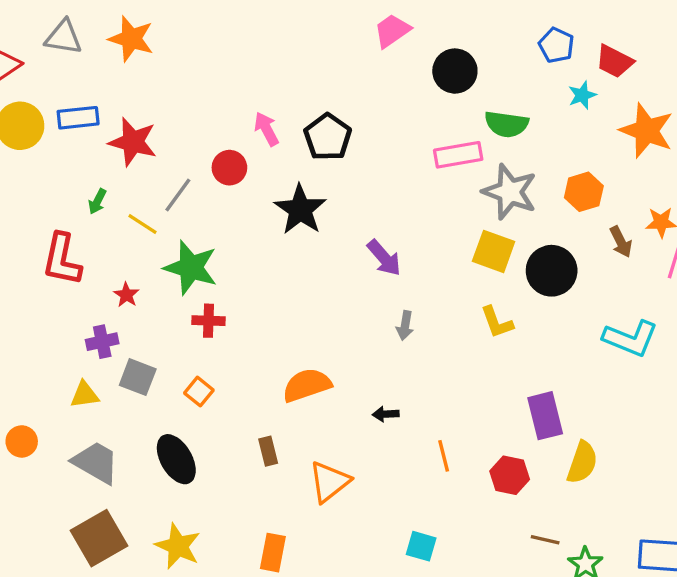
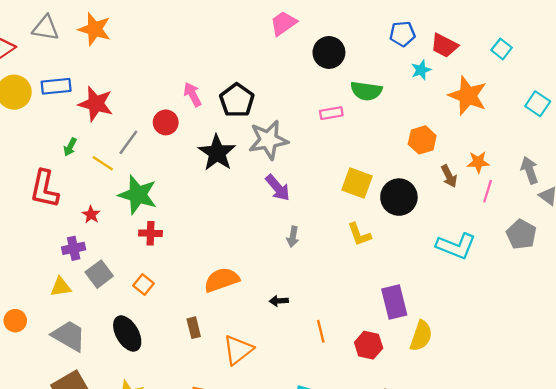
blue pentagon: (556, 45) -> (402, 34), turned -30
pink rectangle: (458, 155) -> (331, 113), size x0.7
gray star: (510, 192) -> (268, 140), moved, turned -30
gray square: (138, 377) -> (99, 274), turned 32

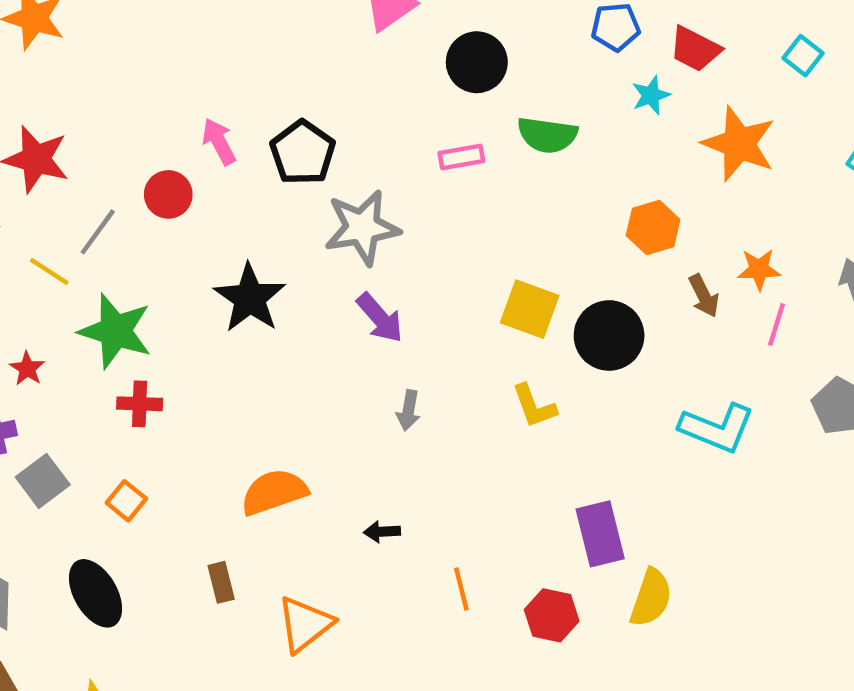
pink rectangle: (331, 113) -> (461, 157), moved
black star: (217, 153) -> (250, 298), moved

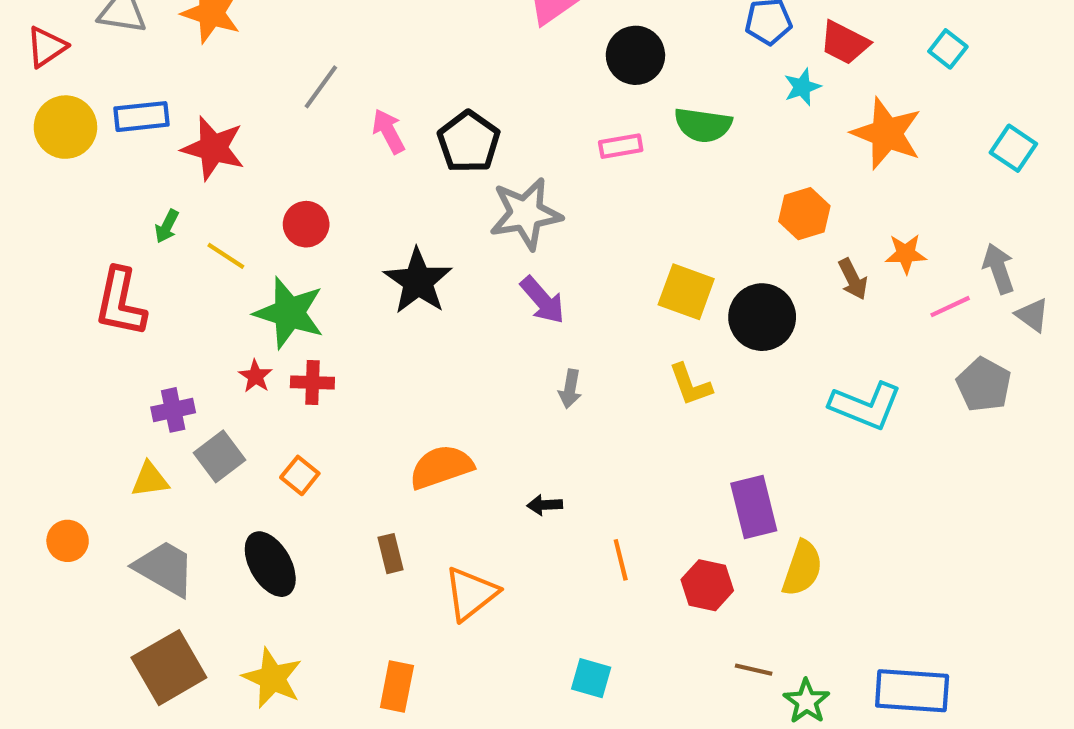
red circle: (168, 194) -> (306, 224), moved
gray line: (98, 232) -> (321, 87), moved
pink line: (777, 324) -> (950, 307), moved, turned 48
red star: (27, 369) -> (255, 376), moved

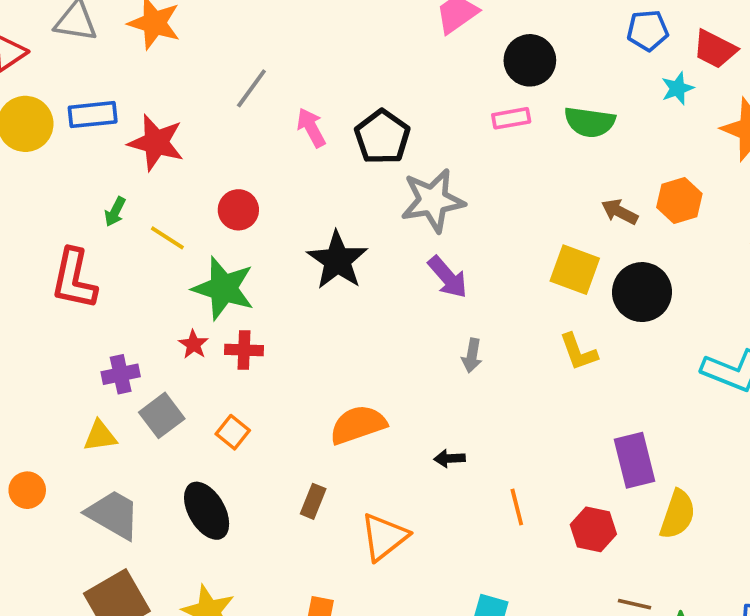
pink rectangle: (621, 146) -> (511, 118), moved
brown arrow: (853, 279) -> (620, 212), moved, turned 144
brown rectangle: (391, 554) -> (313, 501), turned 36

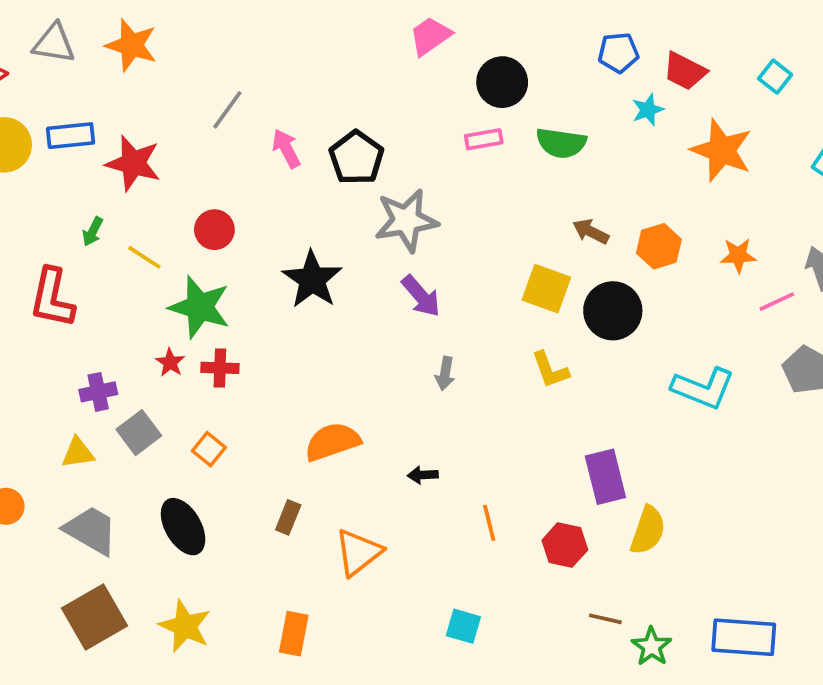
orange hexagon: (679, 200) -> (659, 246), moved

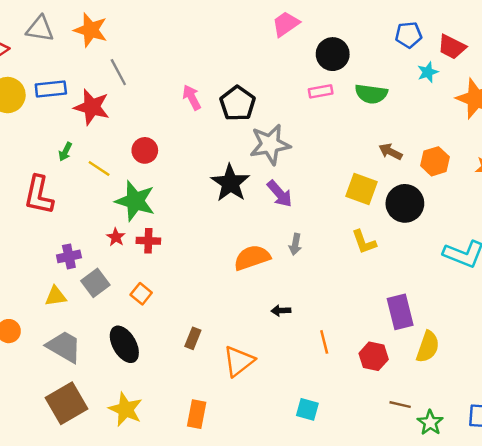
gray line: (227, 110) -> (118, 72), moved, turned -64
black star: (312, 279) -> (230, 183), moved
orange semicircle: (332, 442) -> (252, 258), moved

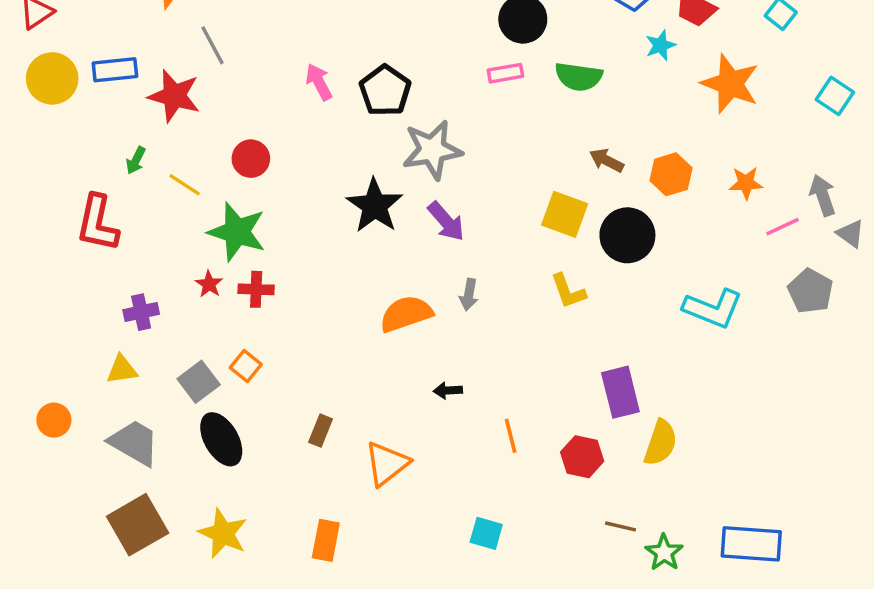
gray square: (95, 283) -> (199, 382), moved

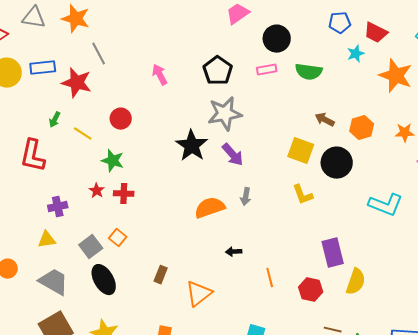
black pentagon: (385, 91) -> (218, 71), moved
green star: (237, 232) -> (113, 161), size x0.7

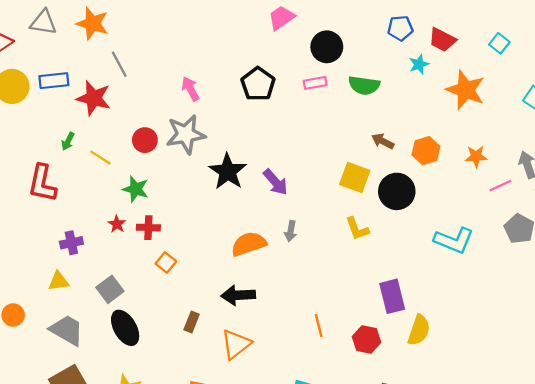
gray star: (225, 114) -> (186, 134), moved
orange square: (118, 238) -> (166, 263), moved
black arrow: (234, 252) -> (238, 295), moved, size x1.8

